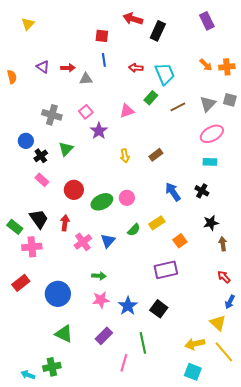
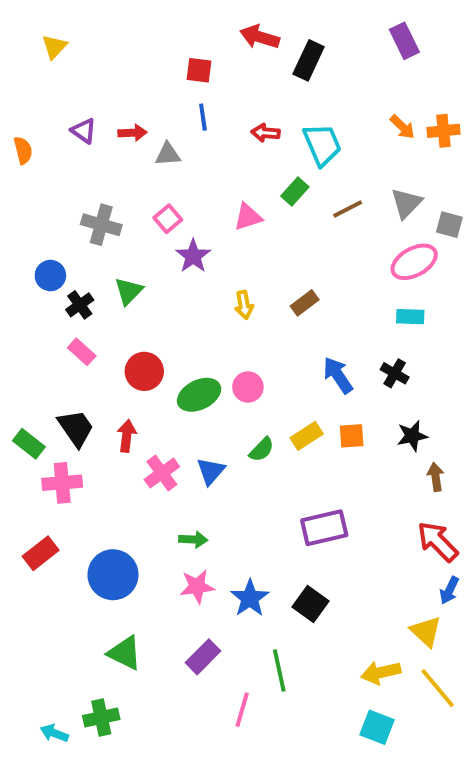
gray square: (230, 100) -> (449, 225), moved
orange square: (180, 241) -> (352, 436), moved, turned 32
red arrow: (224, 277) -> (438, 541), size x1.6

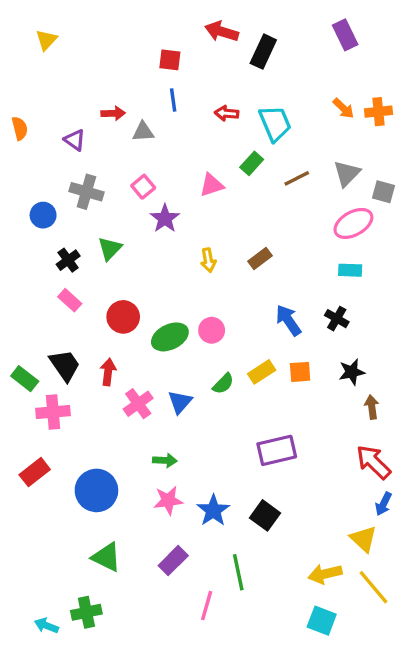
purple triangle: (84, 131) -> (75, 140), moved
blue circle: (50, 276) -> (43, 215), moved

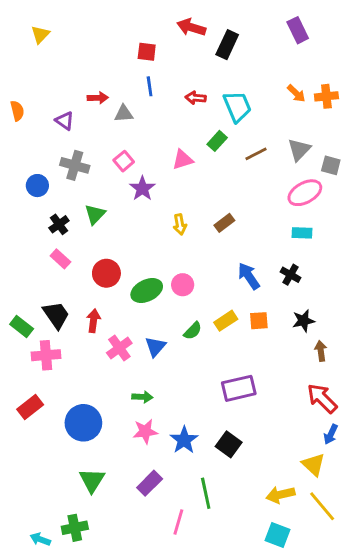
green triangle: (106, 557) -> (92, 480), turned 36

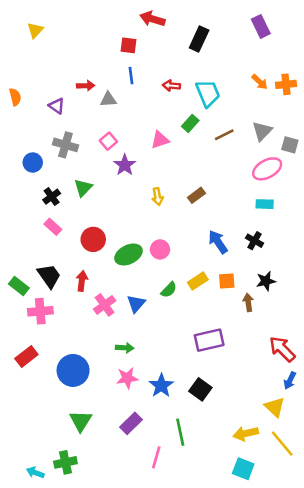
red arrow: (191, 27) -> (152, 19), moved
brown arrow: (321, 351) -> (248, 302), moved

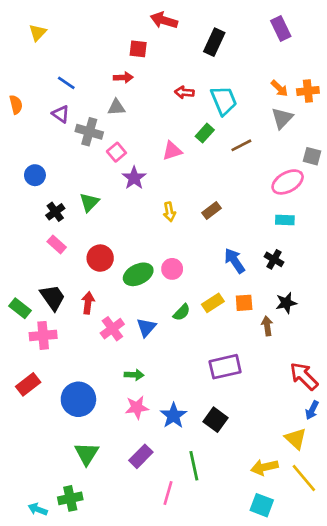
blue line: (131, 76) -> (66, 83), moved, turned -48
red arrow: (86, 86) -> (123, 77), moved
gray triangle: (262, 131) -> (282, 118), moved
gray cross: (65, 145) -> (89, 132), moved

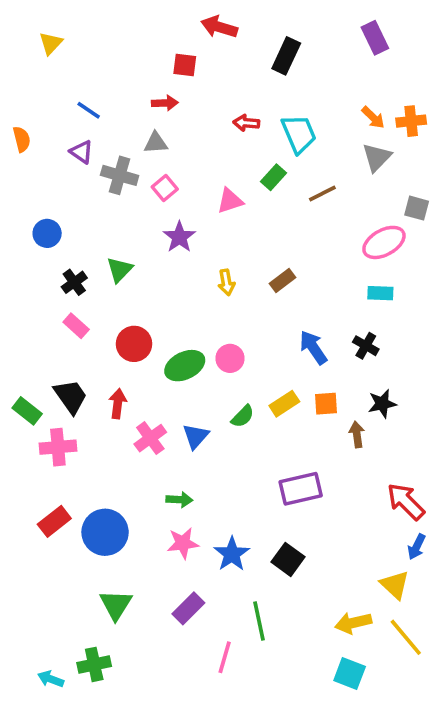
pink square: (116, 152) -> (165, 188), moved
red rectangle: (28, 384) -> (54, 521), moved

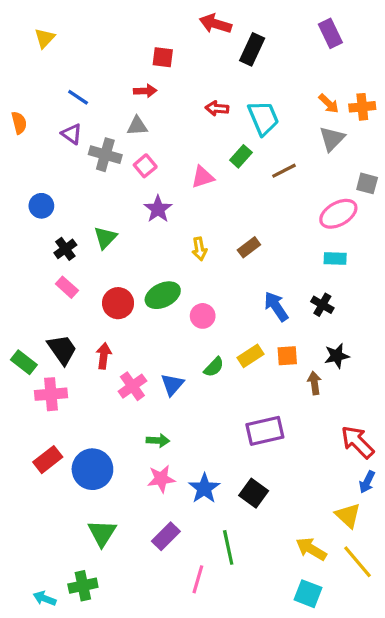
red arrow: (219, 27) -> (215, 24), moved
green ellipse: (185, 366) -> (163, 295), moved
yellow arrow: (353, 623) -> (311, 549), turned 44

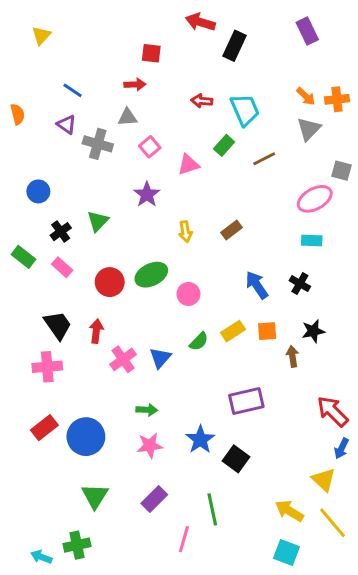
pink square: (145, 166) -> (150, 147), moved
green rectangle: (24, 362) -> (24, 257), moved
blue star: (204, 488) -> (200, 440), moved

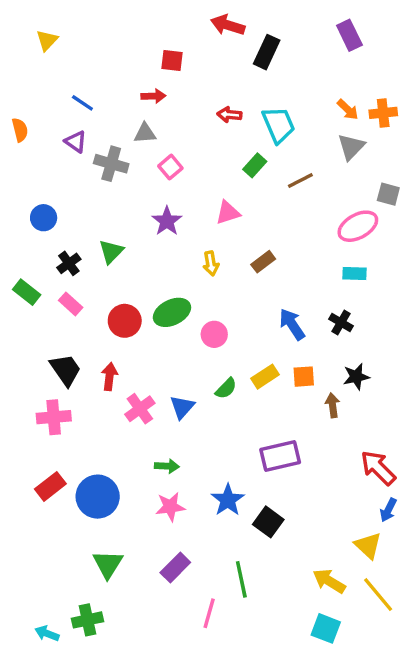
pink triangle: (188, 165) -> (228, 213), moved

